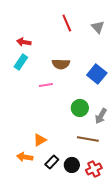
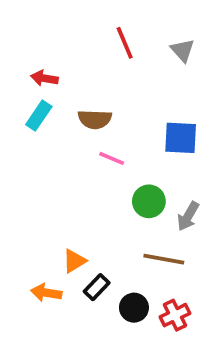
brown semicircle: (61, 64) -> (95, 119), moved
blue square: (97, 74) -> (181, 138), turned -36
pink line: (46, 85) -> (112, 158), moved, turned 32
black rectangle: (52, 162) -> (97, 287), moved

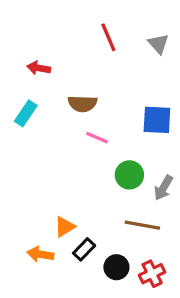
cyan rectangle: (39, 116) -> (26, 113), moved

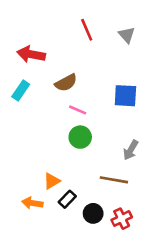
red arrow: (39, 68) -> (31, 54), size x1.5
brown semicircle: (82, 104) -> (66, 83), turned -30
green circle: (129, 175) -> (80, 137), moved

